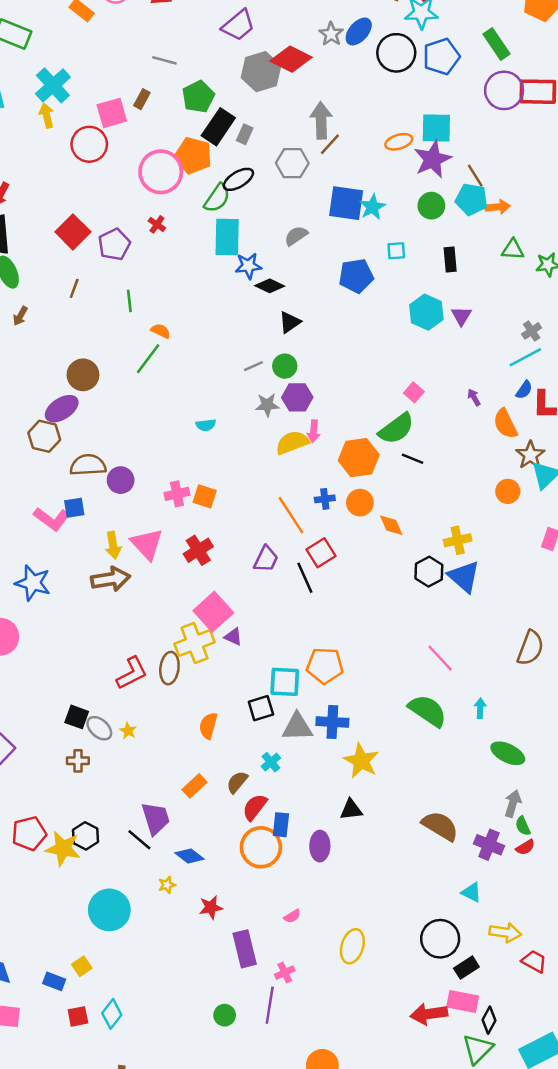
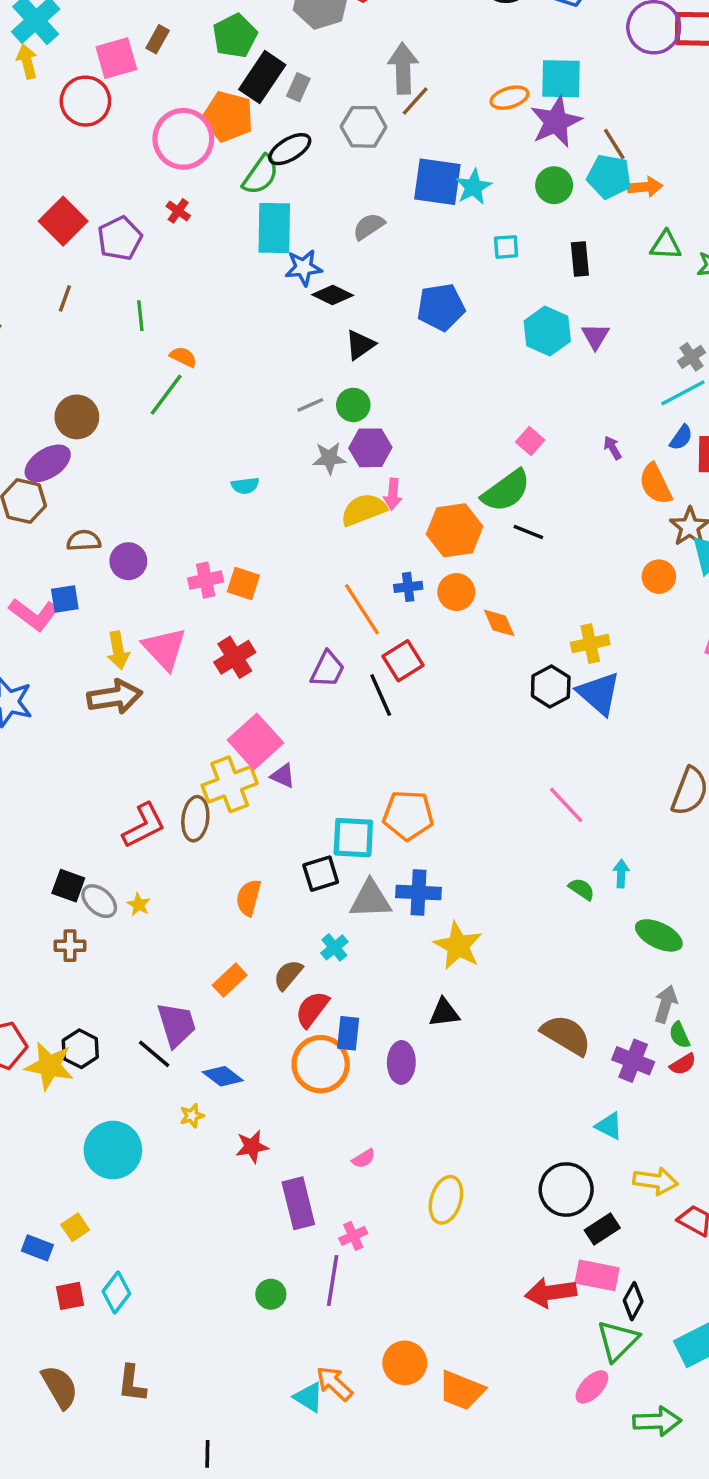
blue pentagon: (356, 276) -> (441, 307), moved
brown semicircle: (88, 465) -> (84, 541), size x0.7
green semicircle: (428, 711) -> (582, 889), moved, size x0.5

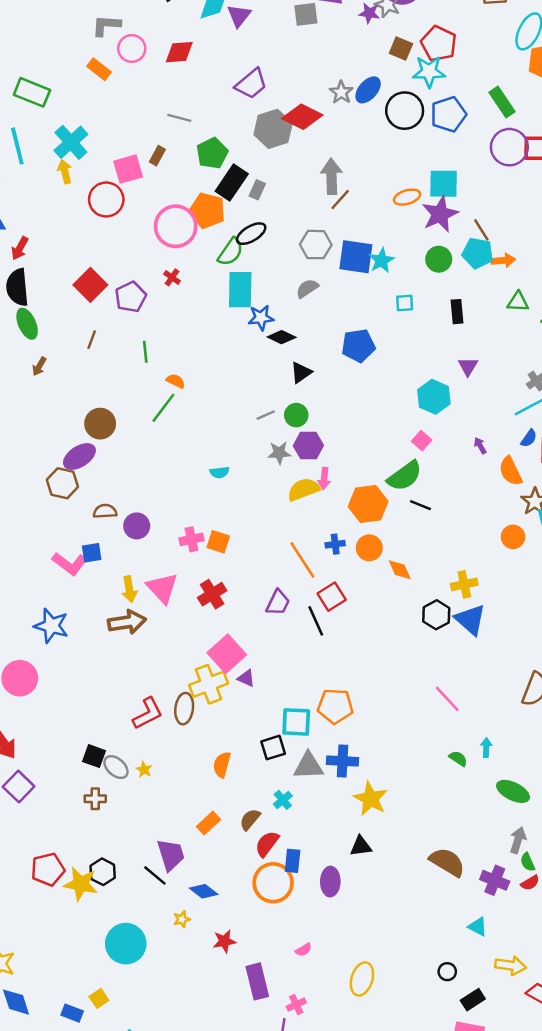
gray hexagon: (364, 127) -> (316, 245), moved
cyan hexagon: (547, 331) -> (434, 397), moved
black circle: (566, 1190) -> (447, 972), size x0.5

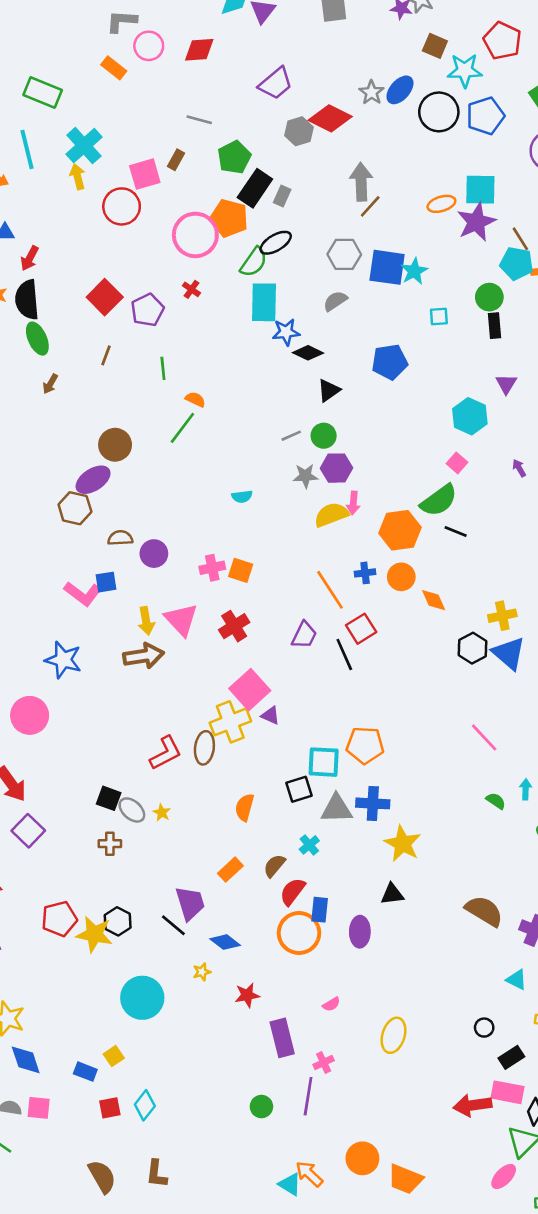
red pentagon: (439, 44) -> (502, 41), moved
gray hexagon: (273, 129) -> (299, 131), size x0.7
green circle: (439, 259) -> (489, 297), moved

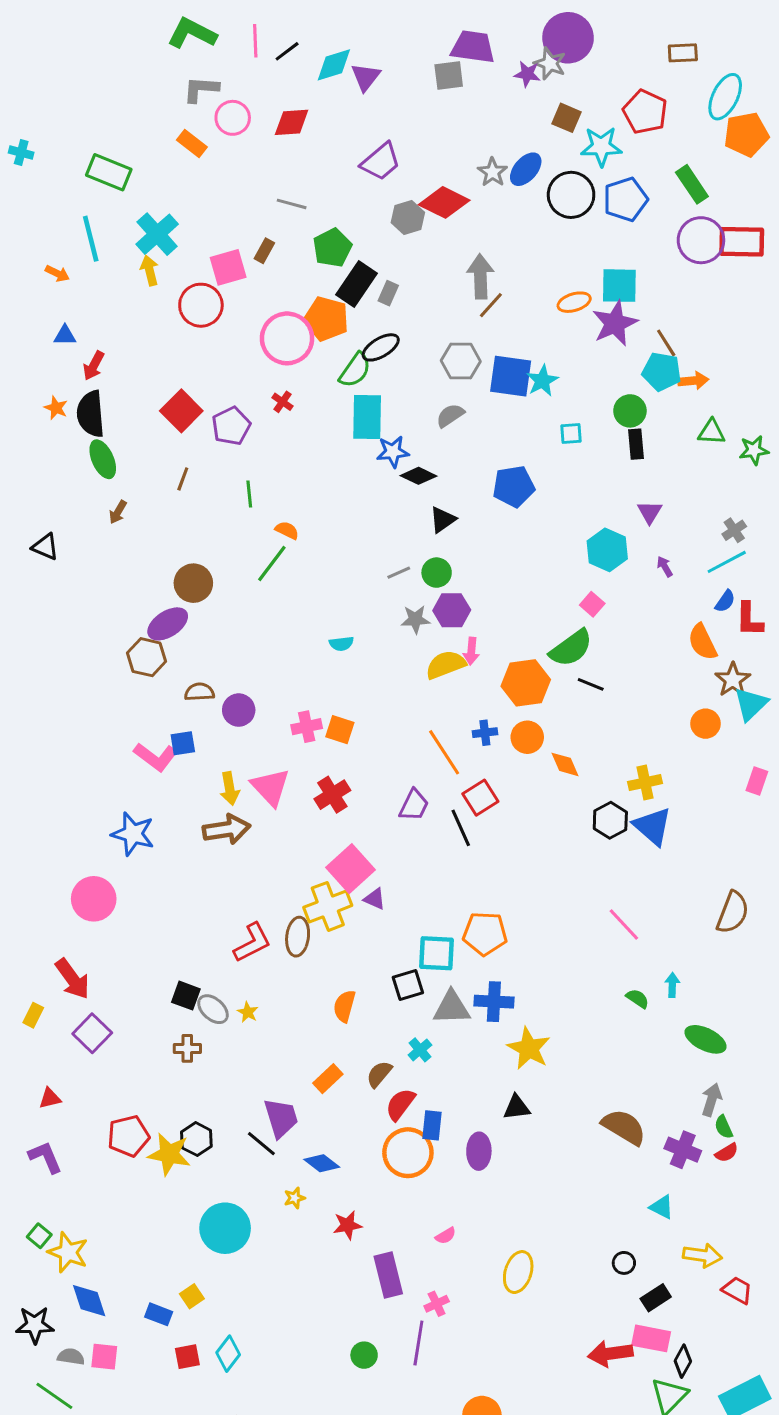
purple arrow: (519, 468) -> (665, 567), moved

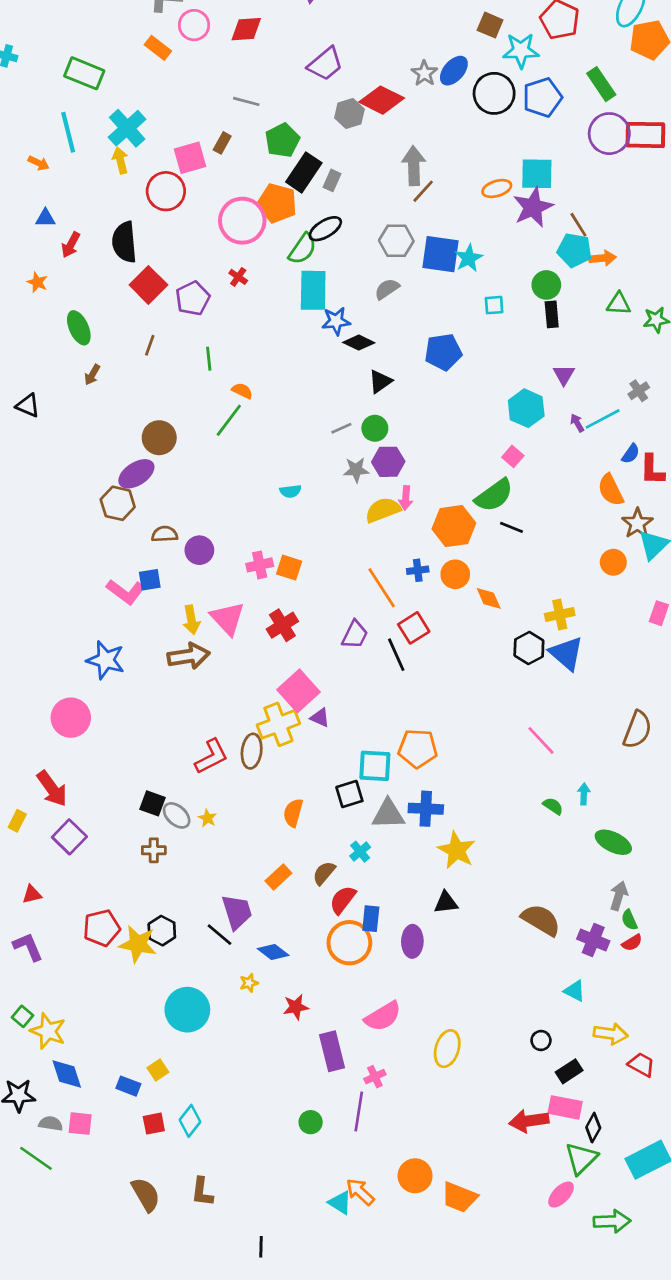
black semicircle: (91, 414) -> (124, 242), moved
cyan line: (727, 562) -> (603, 419), moved
pink semicircle: (446, 1236) -> (383, 1016), size x2.0

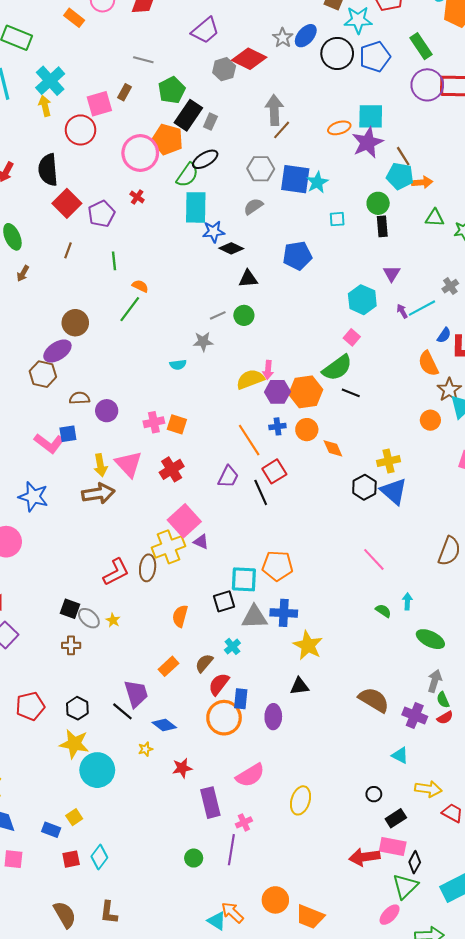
black triangle: (380, 381) -> (248, 279), turned 30
purple hexagon: (388, 462) -> (277, 392), moved
gray star: (356, 470) -> (203, 342), moved
yellow star: (138, 944) -> (74, 744), moved

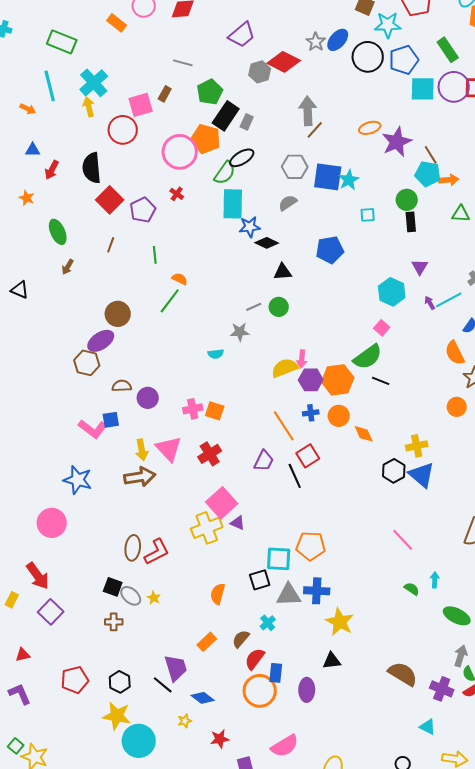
cyan square: (371, 116) -> (423, 89), moved
brown ellipse: (148, 568) -> (133, 548), moved

